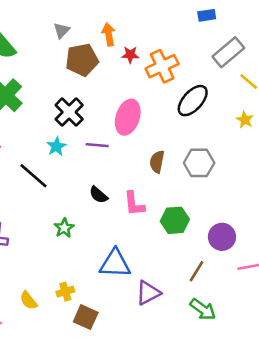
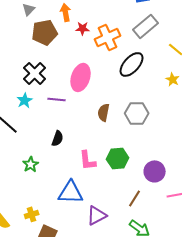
gray rectangle: (228, 52) -> (146, 26), moved
black semicircle: (98, 195) -> (58, 138), turned -112
pink L-shape: (134, 204) -> (88, 160), moved

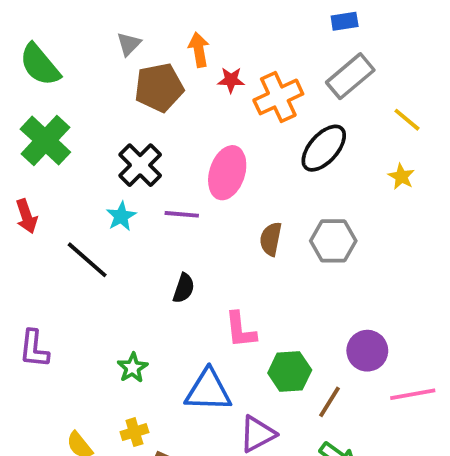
green hexagon: (118, 158) -> (290, 372), moved
green star: (31, 164) -> (133, 368), moved

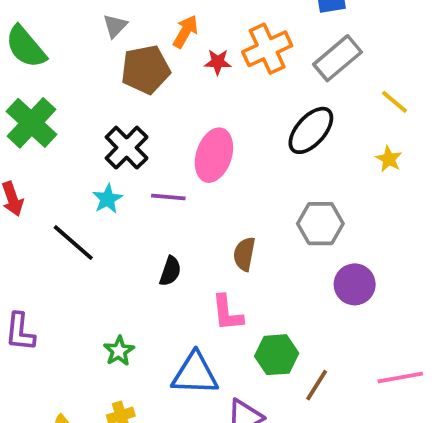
orange arrow: (199, 50) -> (185, 32), turned 40
orange cross: (278, 97) -> (267, 49), moved
brown semicircle: (271, 239) -> (244, 254), moved
purple circle: (367, 351) -> (355, 284), moved

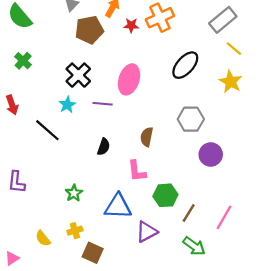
gray rectangle: (338, 58) -> (223, 20), moved
green cross: (31, 123) -> (23, 61), size x0.6
yellow star: (389, 159) -> (231, 82), size x1.5
pink line: (400, 378) -> (224, 217), moved, turned -50

